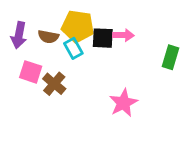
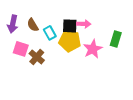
yellow pentagon: (78, 26) -> (70, 41), moved
brown semicircle: (48, 37) -> (33, 25), turned 48
pink star: (123, 103) -> (93, 49), moved

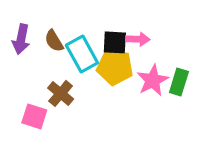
cyan rectangle: (50, 33) -> (82, 54), size x1.5
green rectangle: (116, 39) -> (179, 82), moved
pink square: (21, 49) -> (34, 116), moved

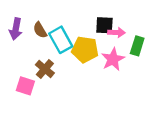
pink arrow: (138, 39) -> (117, 33), moved
black square: (115, 42) -> (104, 25), moved
green rectangle: (179, 82) -> (137, 46), moved

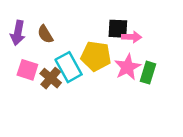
cyan rectangle: (61, 40) -> (69, 67), moved
green rectangle: (137, 46) -> (148, 73), moved
pink square: (25, 86) -> (27, 70), moved

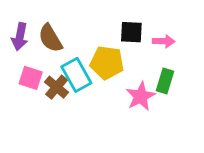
brown semicircle: (45, 34) -> (50, 38), size x1.4
pink arrow: (132, 37) -> (164, 41), moved
pink star: (127, 67) -> (141, 96), moved

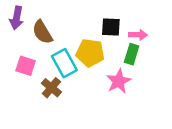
purple arrow: (20, 37) -> (17, 18), moved
green rectangle: (165, 81) -> (132, 54), moved
brown cross: (57, 87) -> (51, 88), moved

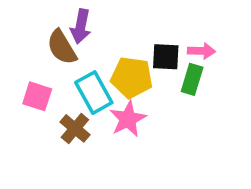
purple arrow: (17, 18) -> (81, 26), moved
black square: (111, 27) -> (166, 57), moved
pink star: (119, 81) -> (128, 119), moved

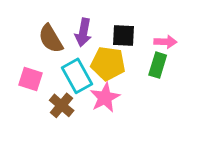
purple arrow: (81, 26) -> (83, 32), moved
black square: (166, 57) -> (124, 36), moved

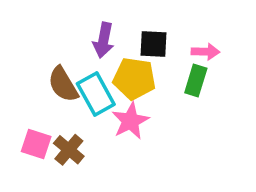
brown semicircle: (51, 39) -> (63, 84), moved
pink square: (31, 79) -> (36, 144), moved
brown cross: (62, 105) -> (69, 150), moved

